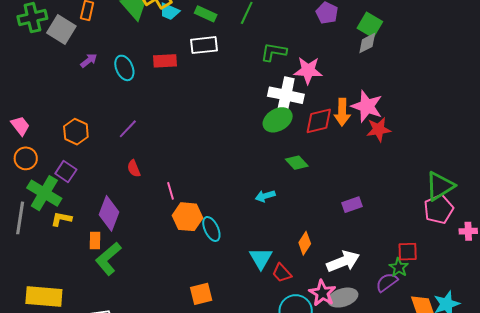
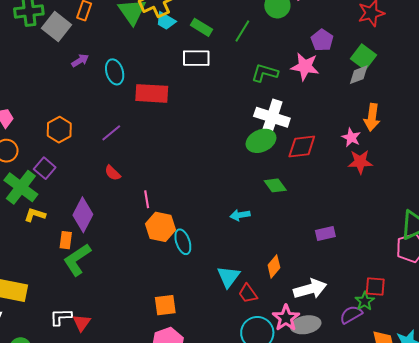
red rectangle: (165, 61) -> (152, 93), moved, size x1.4
pink star: (308, 70) -> (305, 67), moved
pink star: (367, 106) -> (351, 137), size x0.6
orange arrow: (342, 112) -> (372, 117), moved
red semicircle: (134, 169) -> (113, 173), turned -30

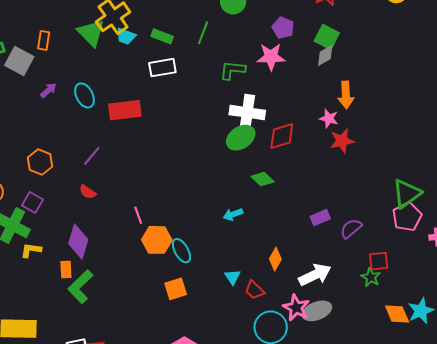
red semicircle: (113, 173) -> (88, 192), moved
cyan triangle: (229, 277) -> (232, 277), size x0.7
orange square: (165, 305) -> (176, 289), moved
purple semicircle: (351, 315) -> (351, 228), moved

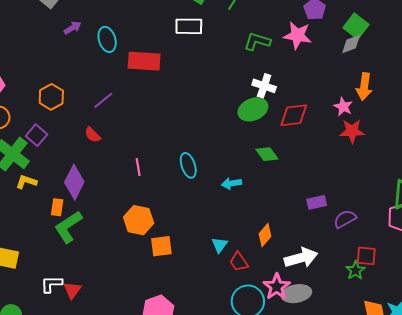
white cross: (247, 112) -> (264, 86), size x0.7
orange hexagon: (157, 240) -> (139, 220), moved
cyan ellipse: (181, 251) -> (188, 165), moved

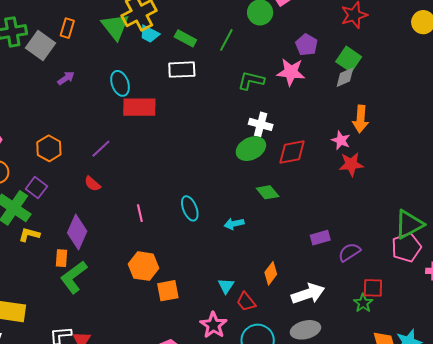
cyan ellipse: (107, 39) -> (120, 83), moved
pink star: (277, 287) -> (213, 325), moved

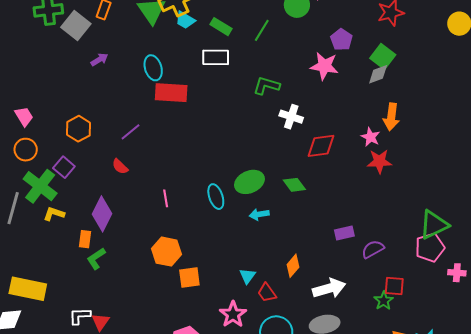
green L-shape: (251, 81) -> (267, 86), moved
green ellipse: (251, 149) -> (249, 182), moved
green L-shape: (74, 277) -> (96, 259), size x0.7

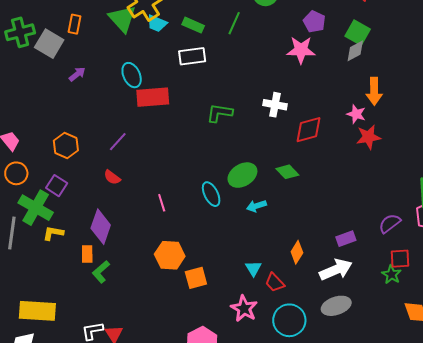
green L-shape: (267, 86) -> (220, 113), moved
purple rectangle: (344, 233) -> (346, 239), moved
purple semicircle: (373, 249) -> (390, 223), moved

